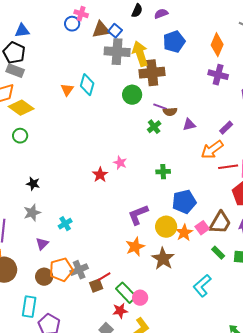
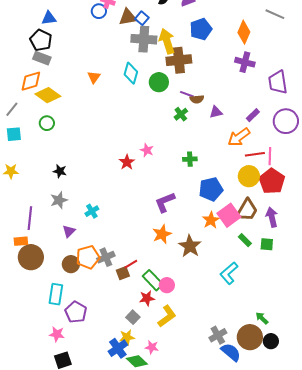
cyan diamond: (87, 85) -> (131, 73), moved
yellow circle: (166, 227) -> (249, 176), moved
pink square: (202, 228) -> (229, 215), size x1.6

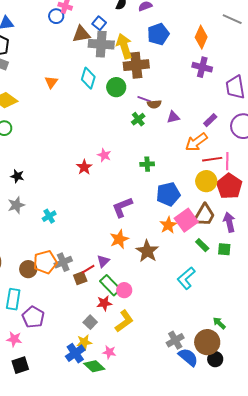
brown triangle: (128, 17) -> (81, 34), moved
purple triangle: (69, 231) -> (103, 261), moved
black circle: (271, 341) -> (215, 359), moved

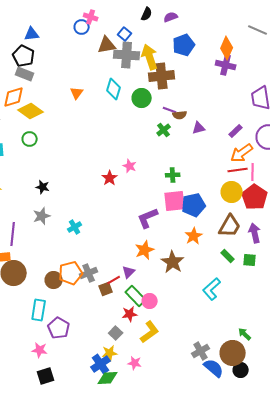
purple cross: (202, 67) -> (226, 65), moved
orange arrow: (196, 142) -> (242, 153), moved
pink square: (186, 220) -> (175, 201), moved, turned 30
green diamond: (94, 366) -> (108, 378), moved, turned -45

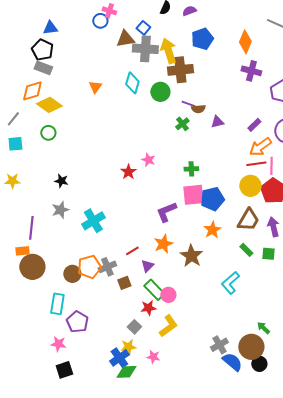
purple cross: (226, 65) -> (251, 71), moved
cyan cross: (75, 227) -> (93, 221), size x1.6
red line: (114, 280) -> (132, 251), moved

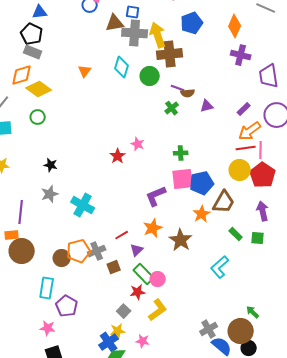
blue square: (143, 28) -> (133, 12), turned -32
brown trapezoid: (248, 220) -> (224, 202), moved
cyan cross: (93, 221) -> (83, 205), turned -30

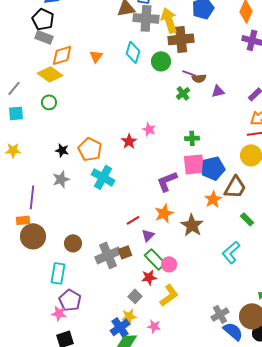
orange diamond: (22, 75) -> (62, 55), moved
cyan cross: (83, 205) -> (103, 177), moved
orange pentagon: (79, 251) -> (90, 149), moved, turned -30
gray cross: (97, 251) -> (108, 255), moved, size x1.4
purple pentagon: (67, 306) -> (70, 300), moved

